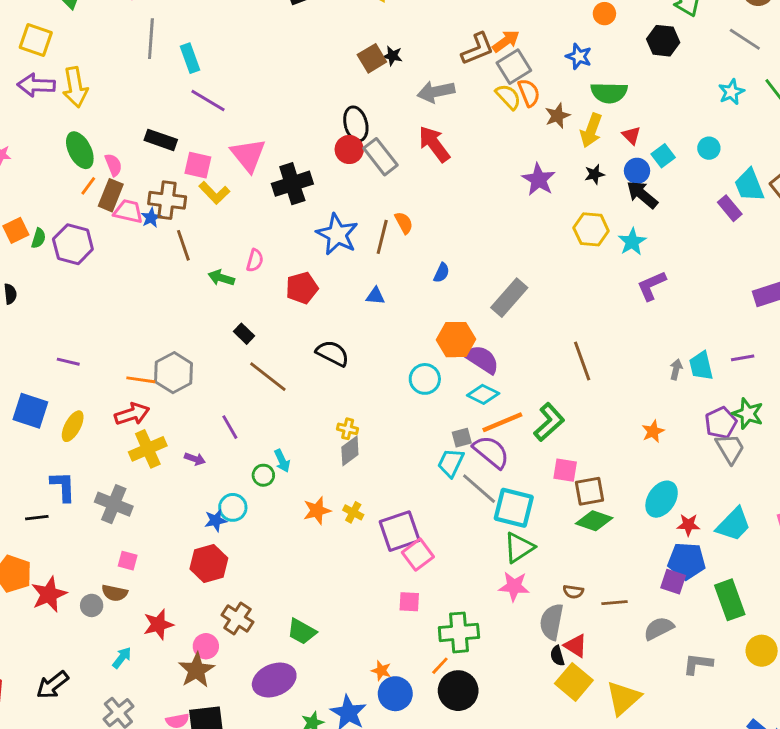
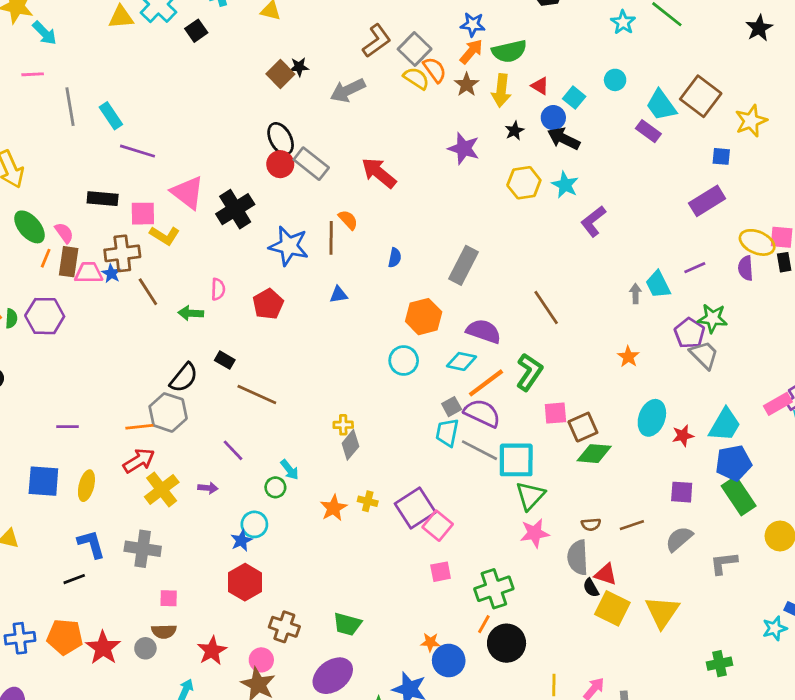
orange arrow: (506, 41) -> (471, 51), moved
red arrow: (434, 144) -> (379, 173), moved
black semicircle: (332, 353) -> (184, 378), moved, turned 116
purple semicircle: (482, 359) -> (484, 331), moved
blue pentagon: (687, 561) -> (734, 463), moved

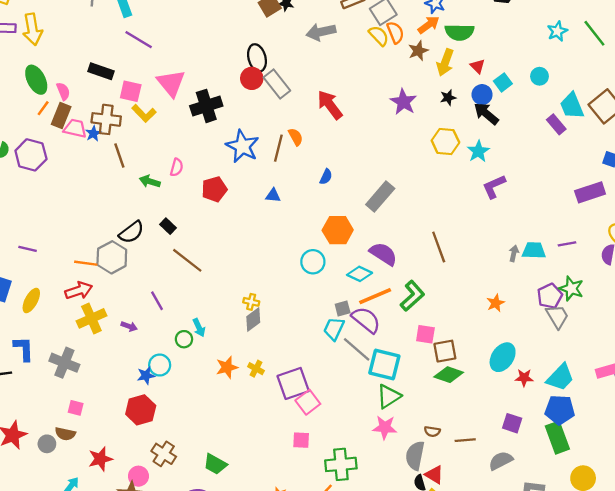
cyan trapezoid: (658, 285) -> (534, 250), turned 105

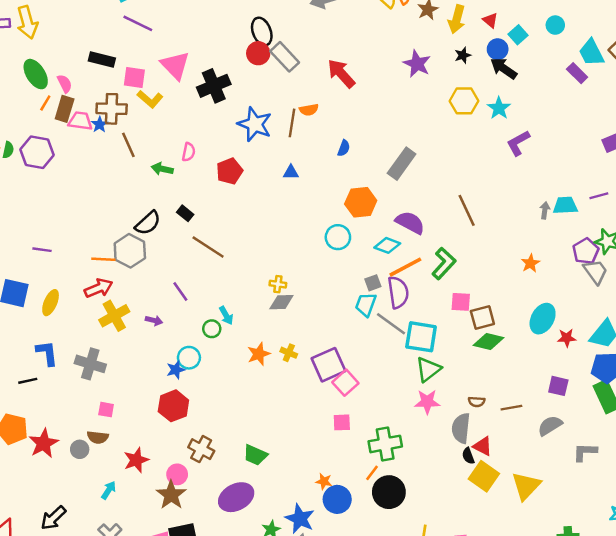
orange semicircle: (296, 137) -> (309, 110), turned 114
gray diamond: (253, 319) -> (281, 302), turned 40
purple semicircle: (366, 320) -> (398, 292), turned 48

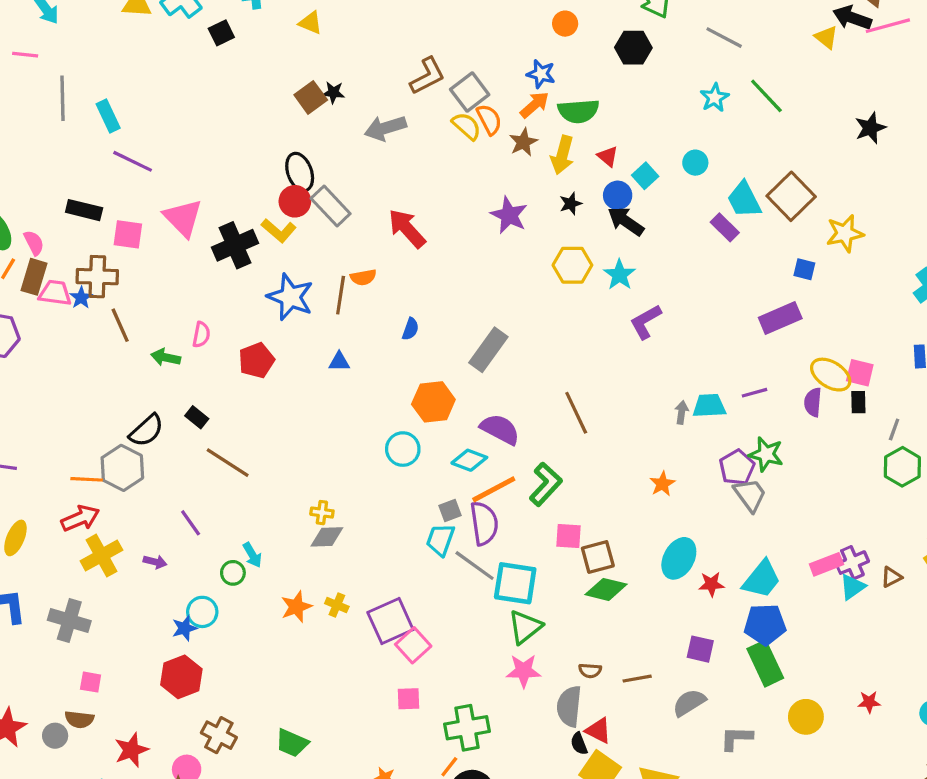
yellow L-shape: (150, 99) -> (279, 231), moved

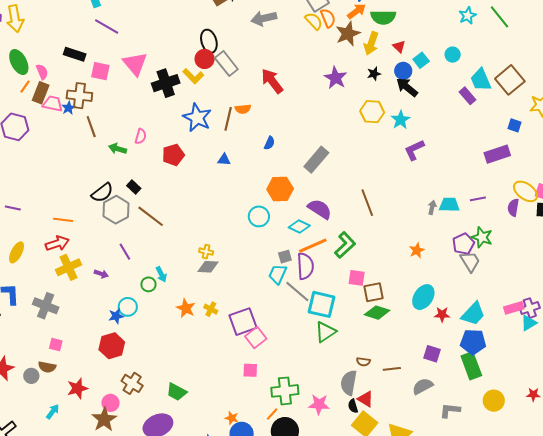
brown star: (523, 142) -> (348, 34), size x1.4
gray hexagon: (122, 468) -> (116, 210), moved
orange star: (296, 607) -> (186, 308), turned -30
pink star: (524, 671) -> (319, 405), moved

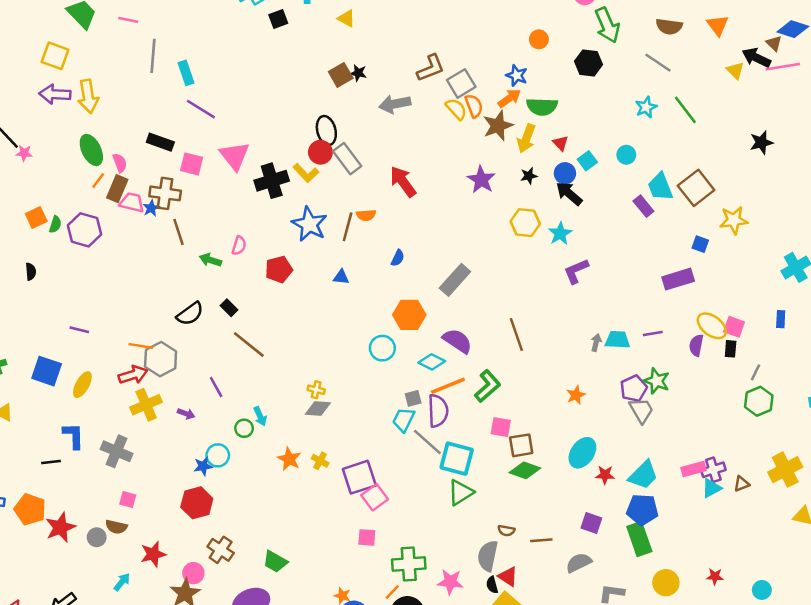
gray hexagon: (116, 210) -> (161, 359), moved

